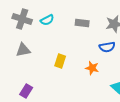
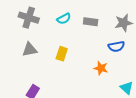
cyan semicircle: (47, 20) -> (64, 19), moved
yellow rectangle: (60, 61) -> (62, 54), moved

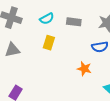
yellow rectangle: (62, 54) -> (49, 43), moved

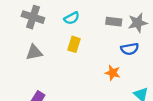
gray rectangle: (74, 22) -> (114, 22), moved

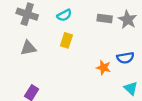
gray star: (138, 23) -> (128, 20), turned -30
blue semicircle: (130, 49) -> (125, 58), moved

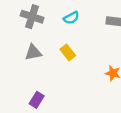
yellow rectangle: (66, 40) -> (68, 52), moved, turned -56

